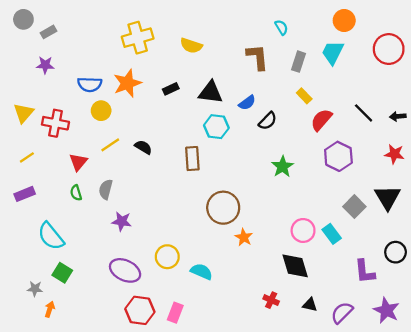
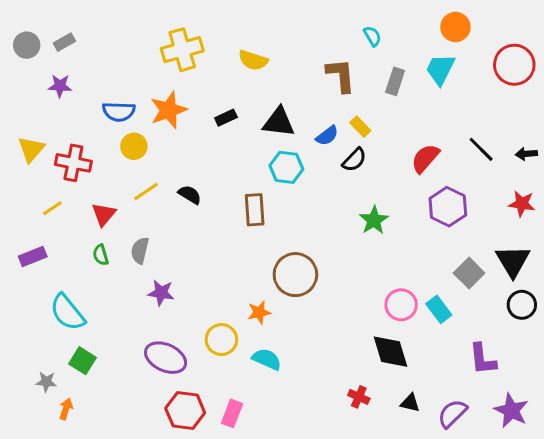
gray circle: (23, 19) -> (27, 45), moved
yellow rectangle: (304, 96) -> (360, 127), moved
yellow line: (27, 157) -> (52, 208), moved
orange star: (244, 237) -> (259, 312), moved, turned 30
black circle: (396, 252) -> (522, 305), moved

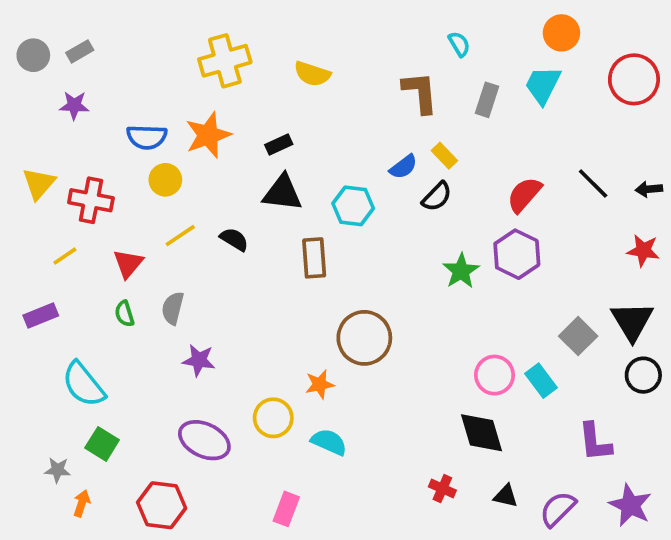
black triangle: (279, 122) -> (282, 193), moved
purple hexagon: (448, 207) -> (517, 254), moved
red hexagon: (185, 410) -> (162, 505), moved

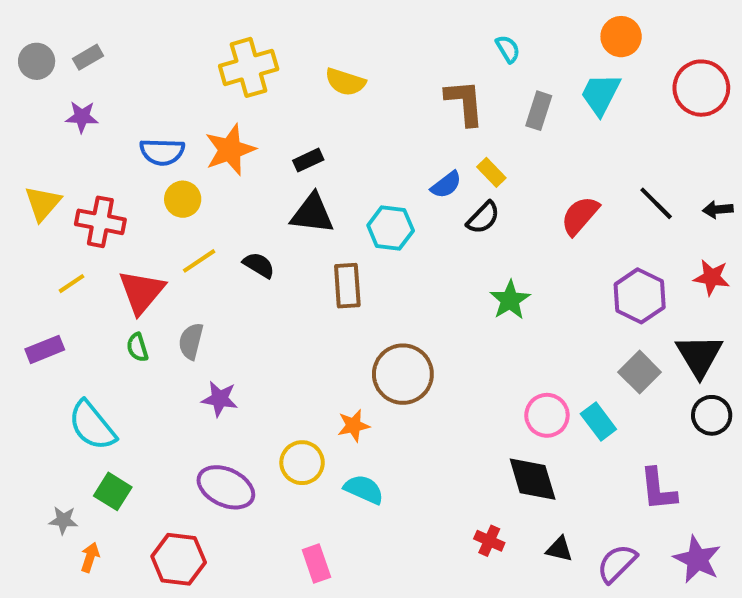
purple hexagon: (517, 254) -> (640, 296), moved
red triangle: (128, 263) -> (142, 292), size x1.4
pink rectangle: (286, 509) -> (316, 563), turned -40

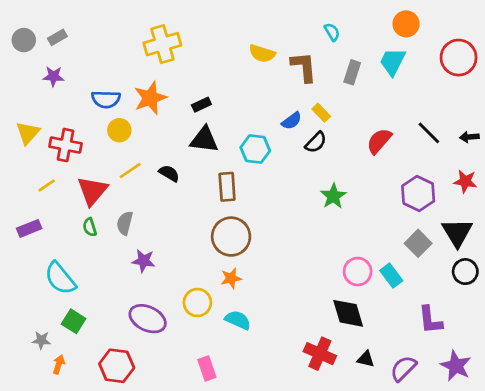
yellow semicircle: (345, 82) -> (262, 53), moved
brown circle: (403, 374) -> (231, 237), moved
red cross: (489, 541) -> (320, 354), size x1.6

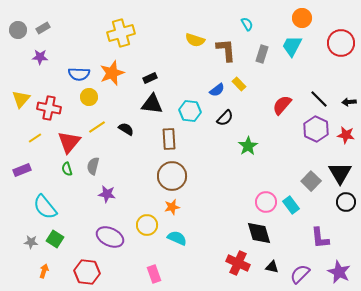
black semicircle: (316, 142) -> (225, 118), moved
purple hexagon: (418, 193) -> (316, 129), moved
gray star: (41, 340) -> (31, 242), moved

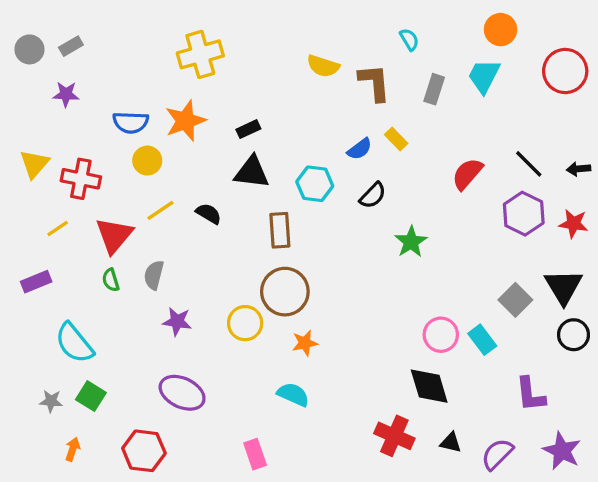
orange star: (172, 207) -> (305, 343), moved
yellow circle: (147, 225) -> (245, 323), moved

